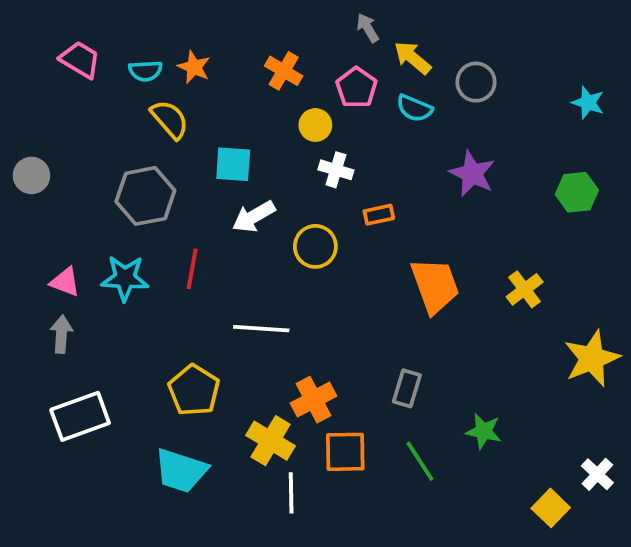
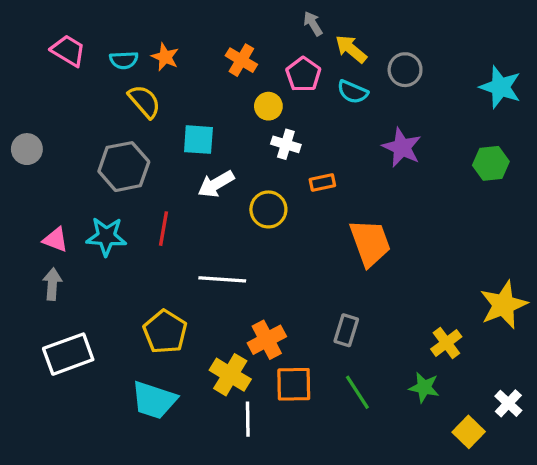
cyan star: (588, 103) -> (500, 87), size x1.5
yellow cross: (525, 289) -> (446, 343), moved
green star: (483, 431) -> (424, 387), moved

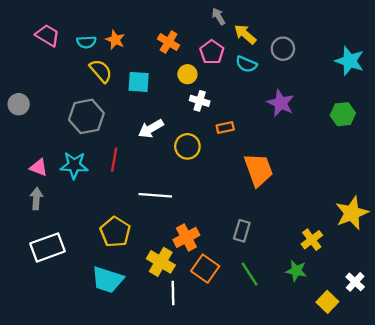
cyan square: (198, 140) -> (139, 82), moved
orange square: (294, 384) -> (205, 269), turned 36

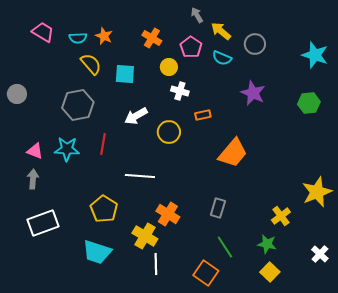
orange trapezoid: (258, 170) -> (233, 153), turned 60
orange cross: (186, 237) -> (168, 214), turned -30
orange square: (205, 269) -> (206, 273), moved
yellow square: (327, 302) -> (270, 272), moved

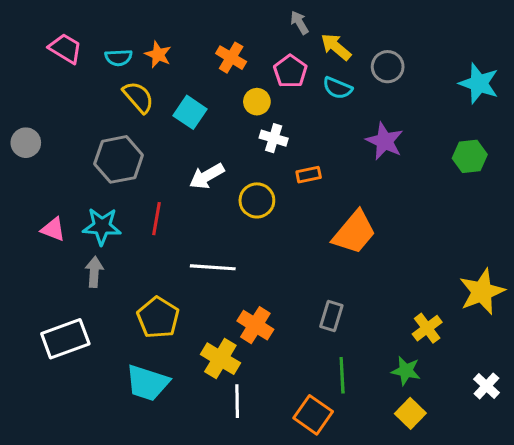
cyan square: (125, 74) -> (190, 112), turned 30
gray arrow: (33, 179) -> (94, 272), moved
green line: (225, 247) -> (342, 375), turned 30

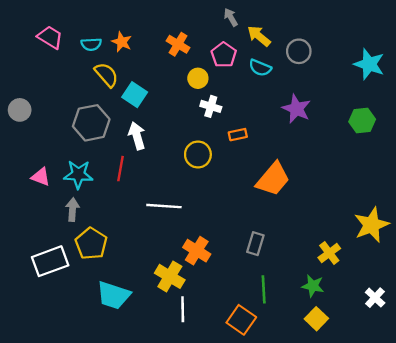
cyan square: (190, 112) -> (135, 95), moved
white arrow: (207, 176) -> (137, 136), moved, turned 104
yellow pentagon: (158, 318) -> (91, 244), moved

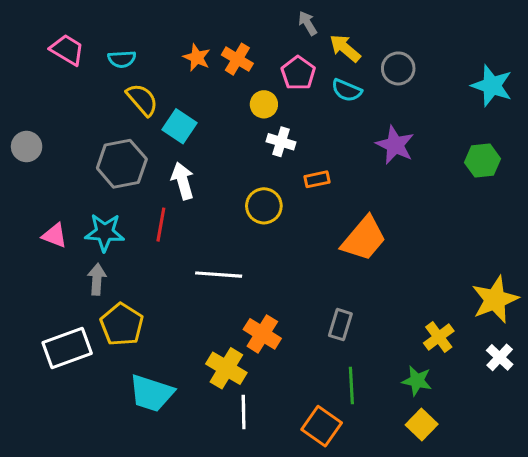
orange star: (122, 42) -> (197, 58), moved
white cross: (375, 298) -> (500, 357), moved

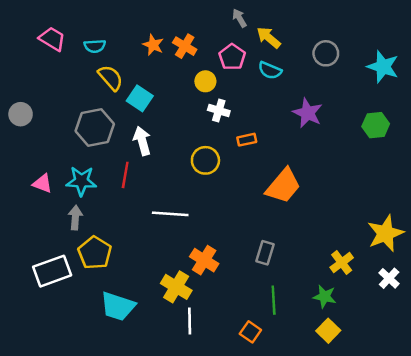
gray circle: (398, 68) -> (326, 53), moved
orange square: (322, 426) -> (250, 332), size x0.7

